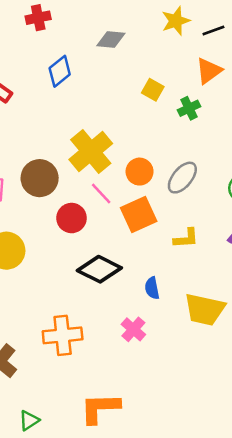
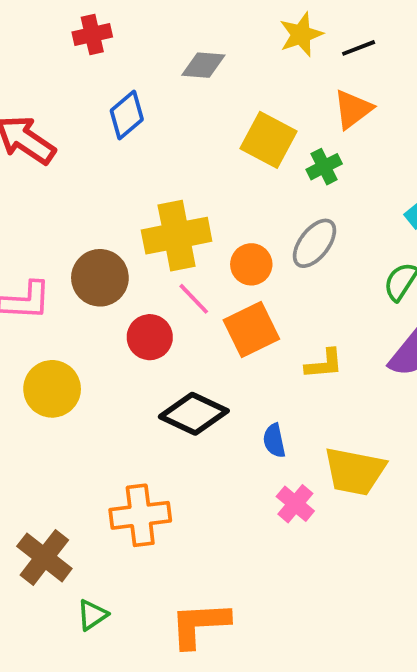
yellow square: (153, 90) -> (269, 140), size x1.6
yellow cross: (91, 152) -> (177, 236), turned 30
gray ellipse: (182, 178) -> (314, 243), moved
pink cross: (133, 329) -> (295, 504), moved
green triangle: (29, 420) -> (92, 615), moved

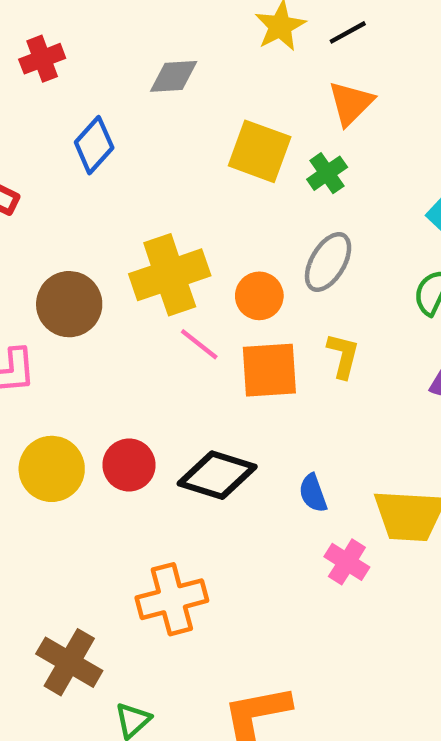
brown circle: (100, 278) -> (69, 304), moved
orange square: (251, 329) -> (269, 370), turned 30
red circle: (150, 337) -> (129, 465), moved
yellow L-shape: (324, 364) -> (343, 356), moved, turned -63

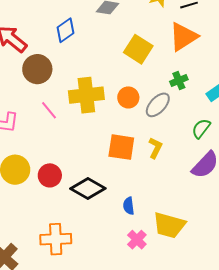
orange triangle: (351, 103) -> (183, 37), size x1.4
green cross: (327, 173) -> (179, 80), moved
orange circle: (259, 296) -> (128, 97), moved
brown circle: (69, 304) -> (37, 69), moved
pink line: (199, 344) -> (49, 110), moved

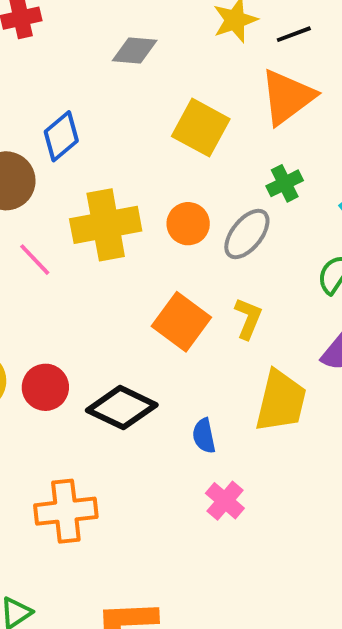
blue diamond: (66, 30) -> (61, 136), moved
orange square: (121, 147) -> (181, 322), turned 32
yellow trapezoid: (169, 225) -> (281, 401), moved, turned -88

